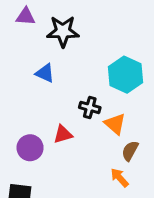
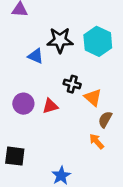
black star: (63, 31) -> (60, 40), moved
cyan hexagon: (126, 75) -> (98, 41), moved
purple circle: (30, 148) -> (23, 104), moved

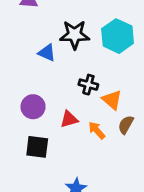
red triangle: (50, 106) -> (69, 119), moved
orange arrow: (97, 141) -> (97, 130), moved
black square: (15, 156) -> (37, 147), moved

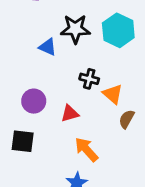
orange arrow: (97, 130) -> (86, 150), moved, size x1.4
black square: (37, 147) -> (23, 141), moved

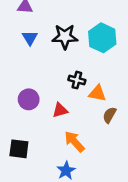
blue triangle: (48, 47) -> (30, 38), moved, turned 35
orange triangle: (113, 94) -> (97, 93), turned -30
black square: (23, 141) -> (19, 149), moved

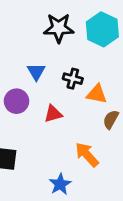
blue triangle: (30, 38) -> (36, 72), moved
orange arrow: (74, 142) -> (87, 155), moved

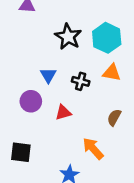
black star: (59, 28) -> (68, 37), turned 30
orange triangle: (97, 94) -> (112, 73), moved

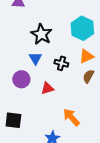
black star: (68, 37) -> (41, 34), moved
orange triangle: (112, 73) -> (86, 56), turned -35
brown semicircle: (114, 117) -> (88, 76), moved

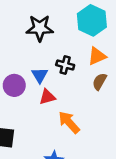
black star: (41, 34) -> (40, 28), turned -30
blue triangle: (35, 58) -> (40, 75), moved
orange arrow: (71, 117) -> (69, 122), moved

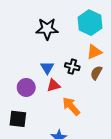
black cross: (65, 65) -> (72, 67), moved
purple circle: (14, 85) -> (26, 87), moved

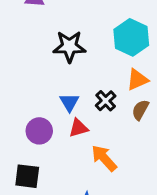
black cross: (72, 67) -> (106, 101), turned 32

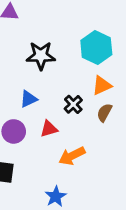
blue triangle: (69, 102) -> (29, 99), moved, turned 36
orange arrow: (104, 158) -> (72, 156), turned -75

